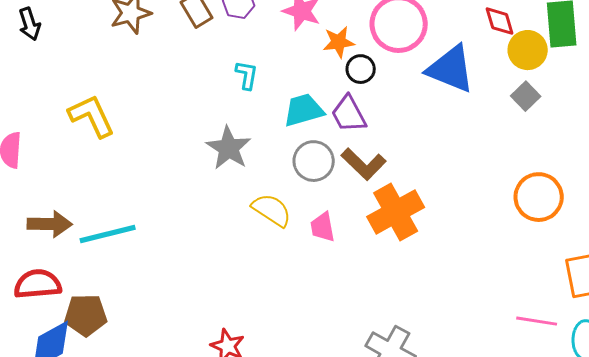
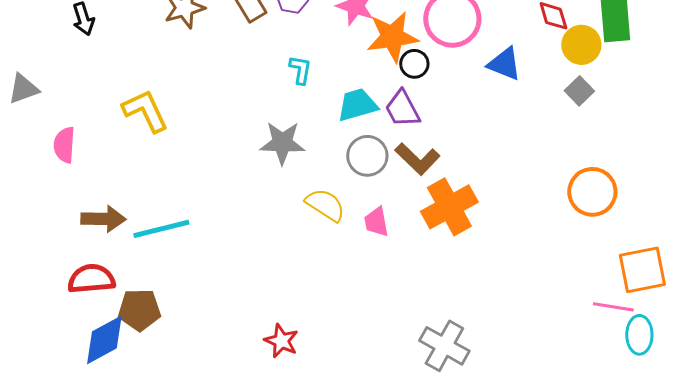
orange star: (339, 42) -> (392, 37), size x1.6
blue triangle: (451, 69) -> (504, 64), size x0.7
gray star: (229, 148) -> (282, 143), turned -30
pink line: (537, 321) -> (613, 307), moved

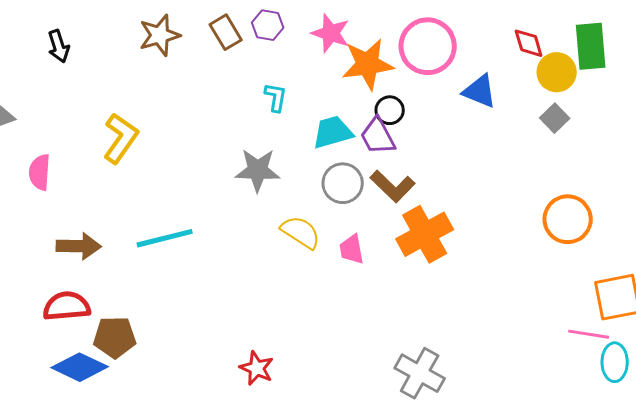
black circle: (414, 64) -> (390, 110), moved
yellow L-shape: (145, 111) -> (121, 138), turned 60
cyan line: (161, 229) -> (165, 238), moved
blue diamond: (104, 340) -> (80, 367), turned 54

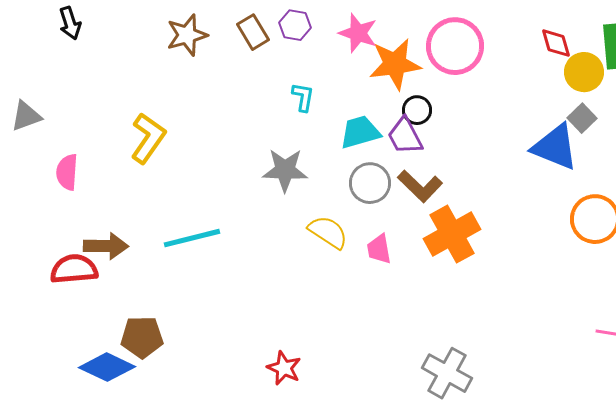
black arrow: (59, 46) -> (70, 23), moved
blue triangle: (480, 91) -> (555, 147), moved, size x1.4
red semicircle: (67, 306) -> (74, 269), moved

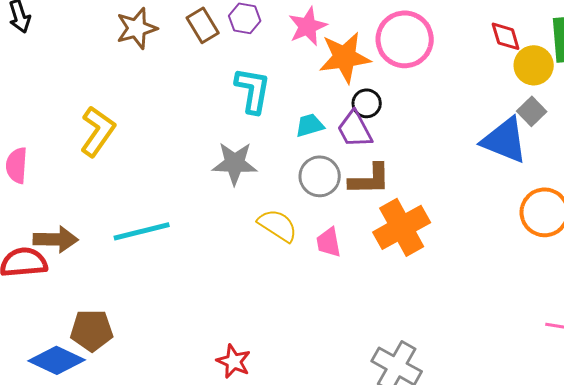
pink star: (358, 33) -> (308, 26), turned 30
cyan L-shape: (303, 97) -> (253, 90), size x1.6
cyan trapezoid: (360, 132) -> (310, 125), size x0.7
brown L-shape: (420, 186) -> (370, 179), turned -45

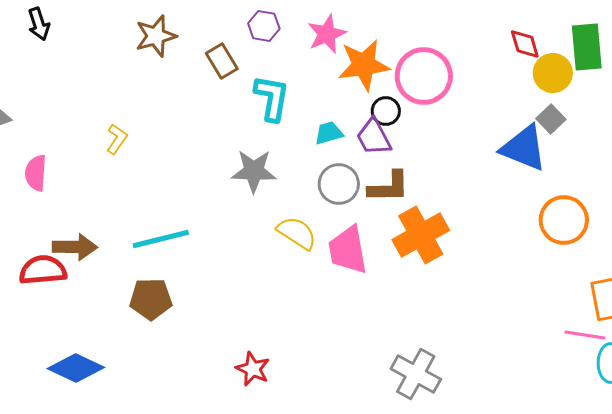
brown rectangle: (203, 25) -> (222, 61), moved
pink circle: (405, 39) -> (424, 76), moved
yellow L-shape: (98, 131) -> (117, 139), size x0.6
pink trapezoid: (329, 242) -> (348, 250), size x1.6
brown pentagon: (92, 330) -> (151, 299), moved

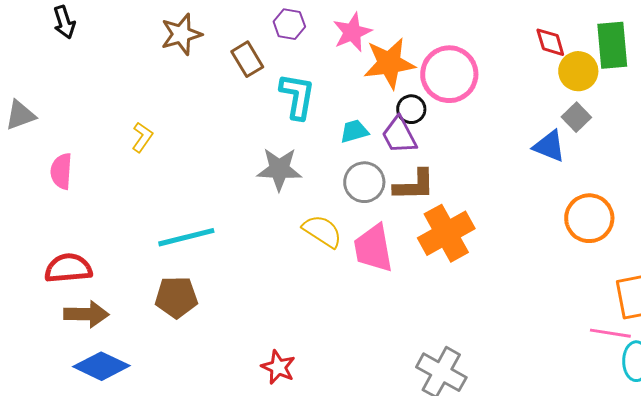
blue triangle: (524, 148) -> (549, 146), size x0.7
brown arrow: (75, 247) -> (86, 314), moved

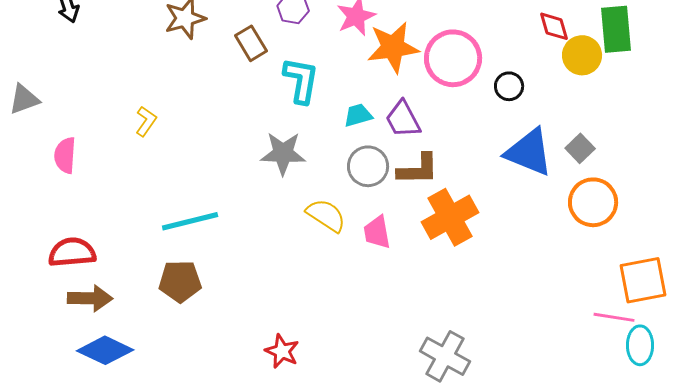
black circle: (411, 109) -> (509, 86), moved
gray square: (576, 117) -> (580, 148), moved
blue triangle: (549, 146) -> (529, 152), moved, size x1.5
pink trapezoid: (373, 248) -> (377, 232), size x0.7

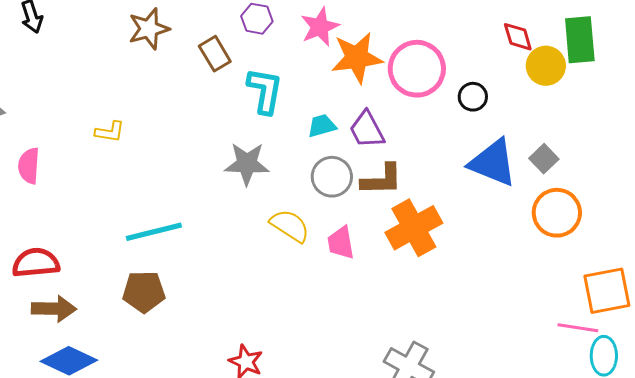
yellow L-shape: (146, 121) -> (110, 132), turned 64

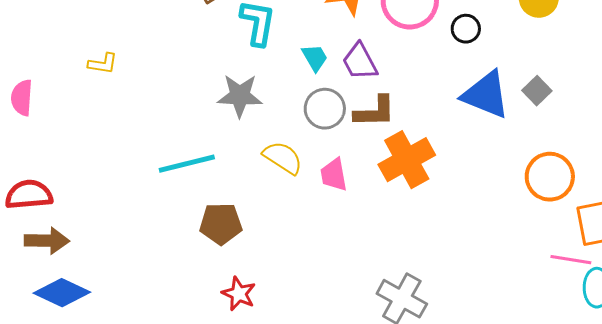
cyan trapezoid: (322, 126) -> (315, 58), turned 76
orange circle: (557, 213) -> (550, 177), moved
cyan line: (154, 232) -> (187, 164), moved
brown pentagon: (144, 292) -> (221, 224), moved

